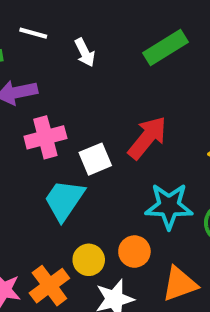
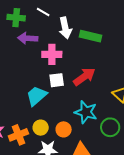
green rectangle: (166, 48) -> (90, 36), moved, turned 30
white arrow: (85, 53) -> (65, 28), size x1.5
pink cross: (45, 137) -> (52, 54), moved

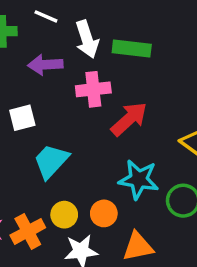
purple arrow: (28, 38) -> (45, 65), moved
pink cross: (52, 54) -> (93, 89), moved
white square: (57, 80) -> (22, 118), moved

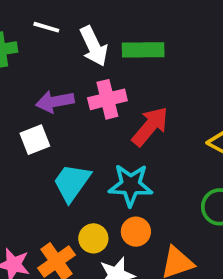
purple arrow: (45, 65) -> (55, 102), moved
cyan star: (139, 179) -> (131, 185), moved

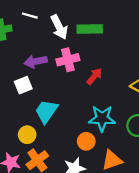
red arrow: (150, 126) -> (94, 76), size x0.7
cyan star: (131, 185) -> (102, 118), moved
yellow circle: (93, 238) -> (27, 135), moved

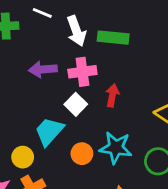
red arrow: (94, 76) -> (112, 95), turned -36
white square: (23, 85) -> (76, 104), moved, turned -30
orange circle: (86, 141) -> (82, 154), moved

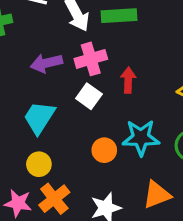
cyan trapezoid: (49, 131) -> (39, 117), moved

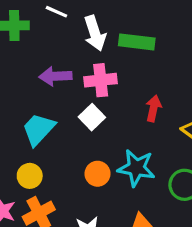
red arrow: (128, 80) -> (153, 108), moved

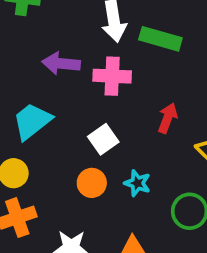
white square: (92, 117) -> (103, 139), moved
cyan star: (136, 168) -> (137, 183), size x0.6

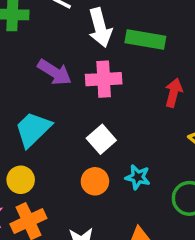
purple arrow: (61, 63) -> (55, 72), turned -148
red arrow: (168, 118) -> (174, 93), moved

